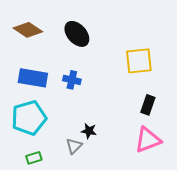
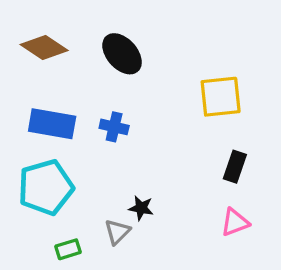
pink triangle: (148, 140) -> (235, 222), size x0.7
green rectangle: (34, 158) -> (68, 249), moved

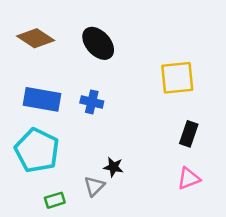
cyan pentagon: (46, 187) -> (37, 150), turned -30

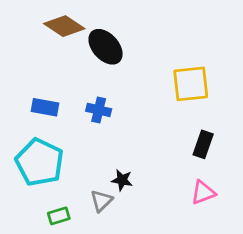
brown diamond: (36, 38) -> (64, 26), moved
blue rectangle: (42, 99) -> (45, 107), size x0.7

